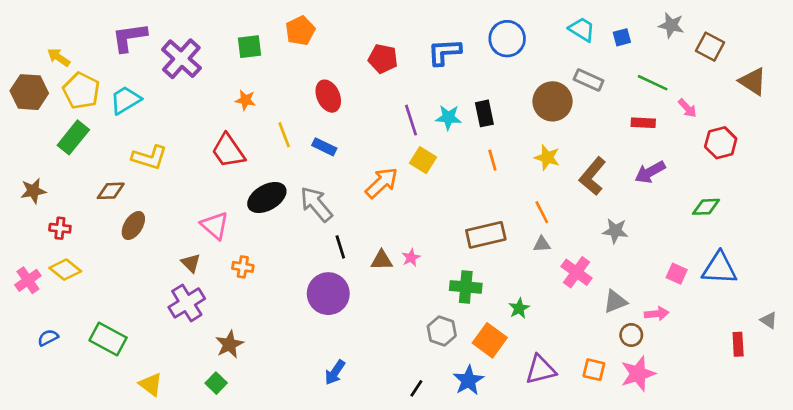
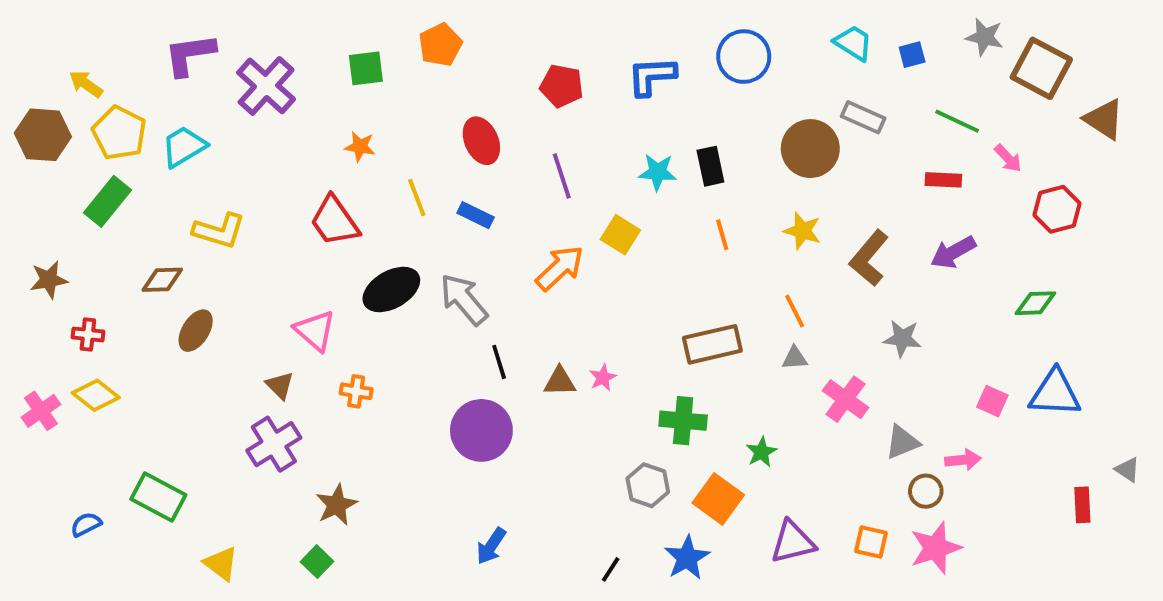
brown square: (710, 47) -> (1041, 68), size x1.4
purple line: (411, 120) -> (562, 176), moved
blue semicircle: (48, 338) -> (86, 524), moved

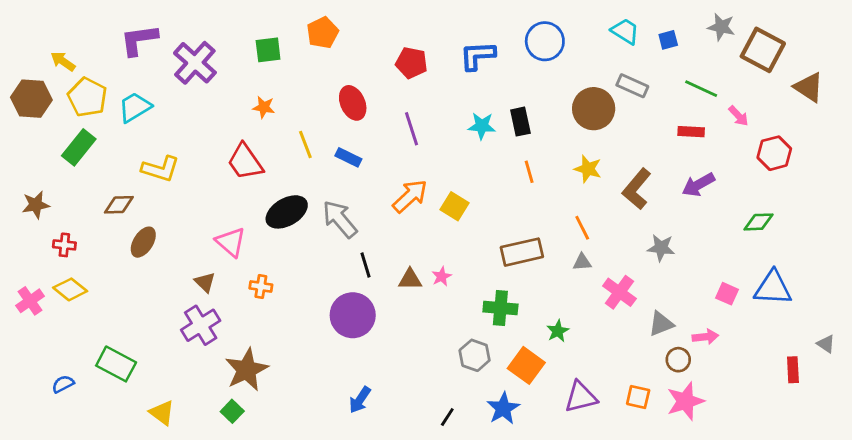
yellow square: (620, 235) -> (454, 206), moved
brown star: (337, 505) -> (247, 370), size x1.4

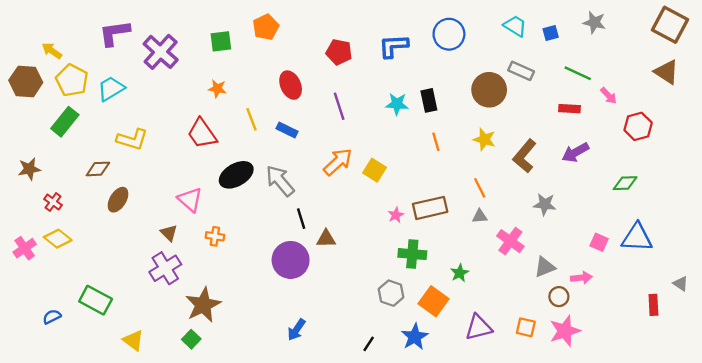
brown square: (763, 50) -> (670, 25), moved
red cross: (64, 245) -> (53, 202), turned 30
pink star: (442, 276) -> (396, 215), moved
brown triangle: (410, 279) -> (326, 239), moved

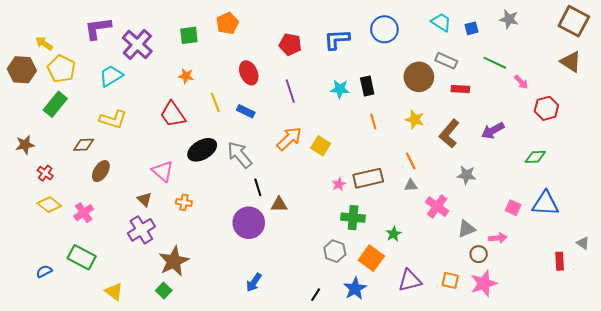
cyan trapezoid: (111, 89) -> (111, 76), moved
red rectangle: (570, 109) -> (460, 89), moved
pink cross: (25, 248) -> (84, 213), moved

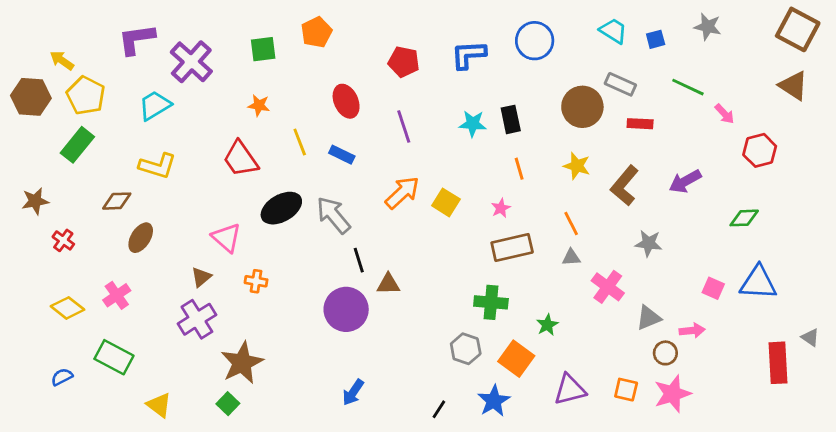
pink star: (339, 184) -> (501, 208), moved
brown triangle: (144, 199) -> (201, 277), turned 35
yellow diamond: (49, 204) -> (68, 308), moved
red rectangle: (560, 261) -> (778, 363), size x1.6

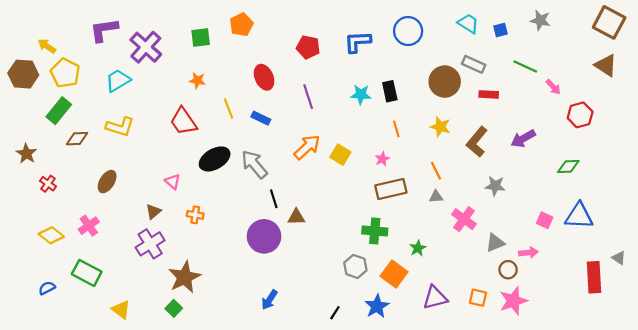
brown star: (35, 201) -> (26, 154), turned -30
brown diamond: (117, 201) -> (77, 139), moved
pink triangle: (226, 238) -> (173, 182), size x0.7

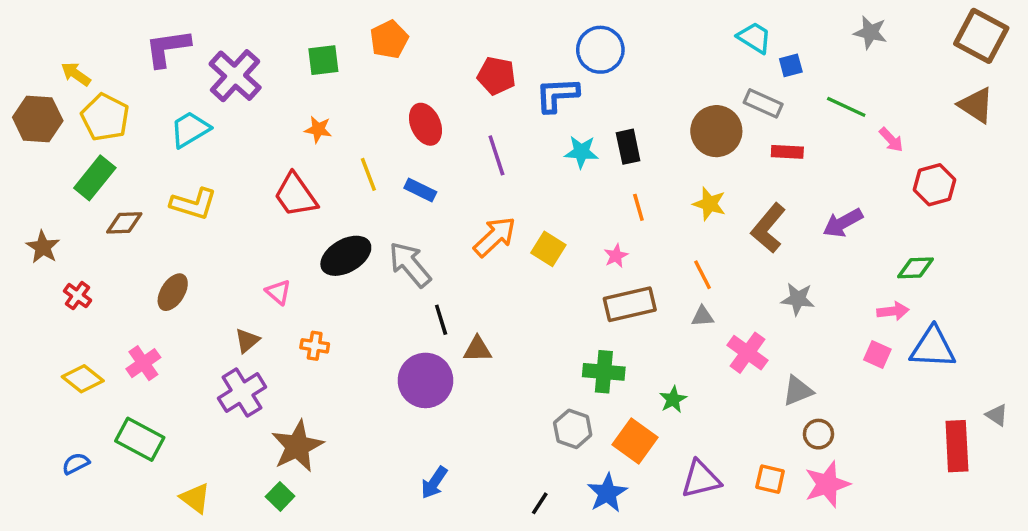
blue square: (501, 30) -> (791, 65), moved
blue circle: (408, 31) -> (600, 50), moved
blue L-shape: (358, 42) -> (557, 95), moved
pink arrow: (528, 252) -> (893, 311), moved

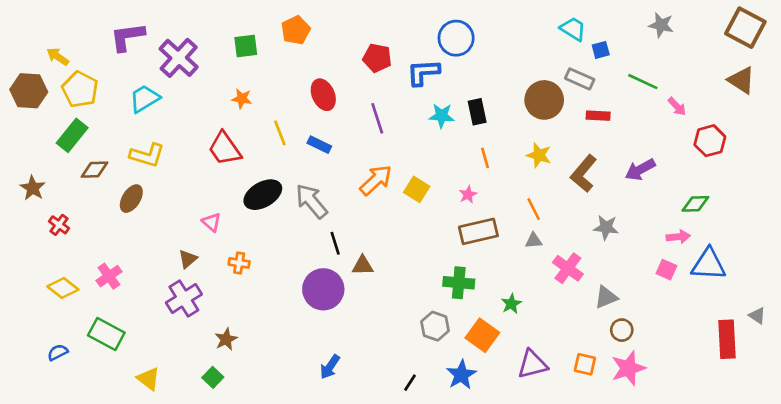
brown ellipse: (173, 292) -> (131, 199), moved
brown star: (297, 446) -> (226, 339), size x0.6

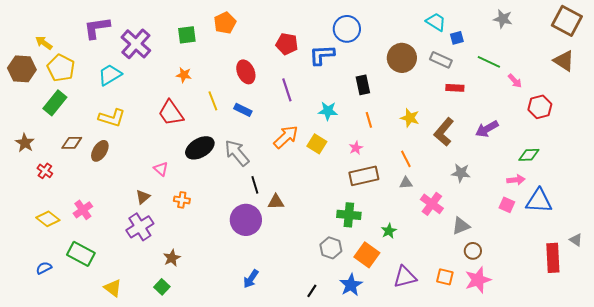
brown circle: (544, 100) -> (402, 58), moved
cyan star: (442, 116) -> (328, 111), moved
brown diamond: (94, 170) -> (72, 143), moved

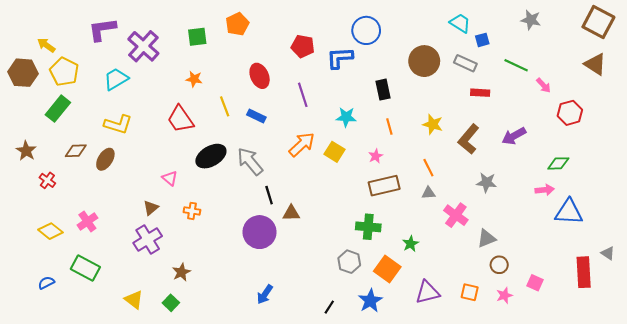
pink square: (507, 205) -> (535, 283), moved
pink star: (478, 280) -> (504, 295), size x0.6
yellow triangle: (113, 288) -> (134, 300), moved

